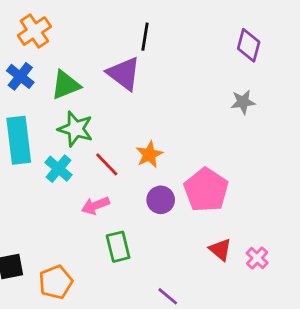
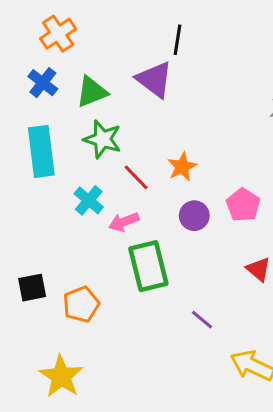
cyan cross: (59, 169) -> (89, 200), moved
pink pentagon: (206, 190) -> (243, 205), size x0.7
green rectangle: (118, 247) -> (148, 266), size x1.5

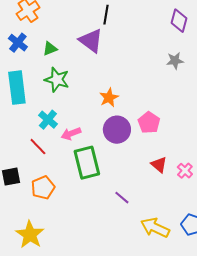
green triangle: (92, 92) -> (50, 49), size x0.7
red line: (136, 177) -> (38, 147), moved
purple circle: (194, 216) -> (117, 130), size x1.4

